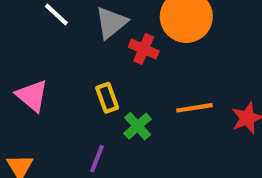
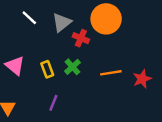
yellow rectangle: (107, 98) -> (47, 69), moved
green cross: (138, 126) -> (72, 67), moved

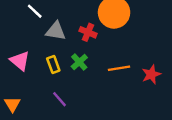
gray triangle: (62, 22) -> (56, 31), moved, turned 48
purple line: (53, 103) -> (59, 99), turned -63

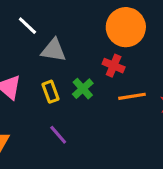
red cross: (88, 32) -> (114, 66), moved

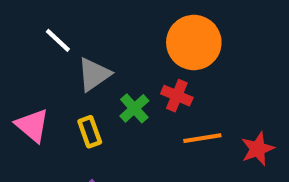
gray triangle: (54, 50) -> (94, 74), turned -44
green cross: (83, 89) -> (134, 108), moved

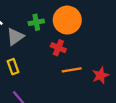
green cross: (134, 108) -> (36, 22), moved, turned 32

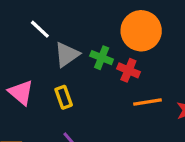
green cross: (36, 22) -> (102, 58), moved, turned 32

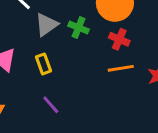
red cross: (128, 70) -> (119, 39), moved

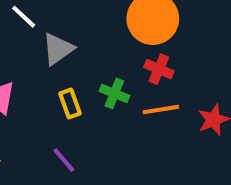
green cross: (79, 28) -> (114, 93), moved
yellow rectangle: (44, 64) -> (70, 103), moved

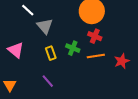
gray triangle: (58, 49) -> (45, 26), turned -36

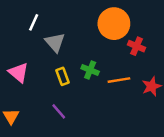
white line: (28, 10) -> (34, 22), turned 72
red cross: (95, 36) -> (136, 46), moved

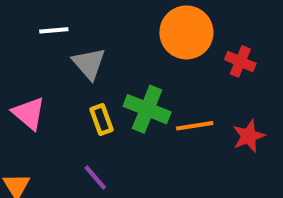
white line: (34, 22) -> (54, 30), turned 60
red cross: (136, 46) -> (240, 61), moved
green cross: (90, 70) -> (147, 109), size x1.5

